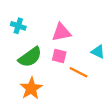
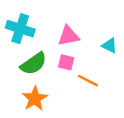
cyan cross: (18, 26) -> (20, 29), size x1.6
cyan triangle: (98, 52) -> (110, 45), moved

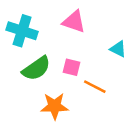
pink triangle: (69, 36) -> (74, 22), moved, turned 30
orange star: (35, 99) -> (55, 106), moved, turned 30

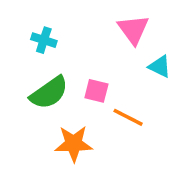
pink triangle: (74, 22) -> (133, 30), moved, turned 35
cyan cross: (22, 31) -> (44, 40), moved, size x0.6

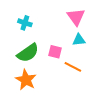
cyan triangle: (160, 66) -> (79, 40), moved, turned -32
orange star: (74, 144) -> (26, 80), moved, turned 30

